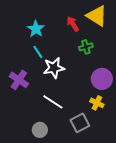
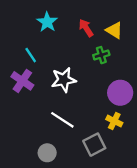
yellow triangle: (97, 16) -> (114, 30), moved, size x0.7
cyan star: (36, 29) -> (47, 22), moved
cyan line: (38, 52) -> (31, 55), moved
purple cross: (19, 80) -> (22, 81), moved

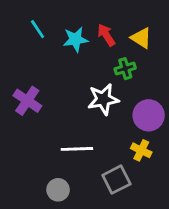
cyan star: (47, 22) -> (76, 39), moved, turned 30
cyan line: (31, 55) -> (38, 29), moved
white star: (64, 80) -> (103, 99), moved
white line: (62, 120) -> (77, 149), turned -35

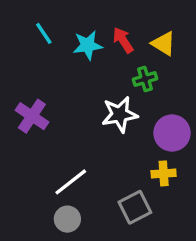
white line: (77, 149) -> (71, 182), moved, turned -36
yellow cross: (141, 150) -> (164, 173), turned -30

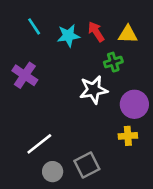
yellow triangle: (164, 44) -> (128, 34), turned -30
purple cross: (32, 116) -> (25, 75), moved
white line: (71, 182) -> (39, 144), moved
gray square: (135, 207) -> (87, 165), moved

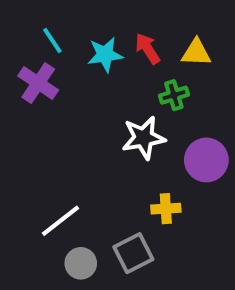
purple cross: (25, 75) -> (38, 83), moved
yellow cross: (128, 136) -> (166, 209), moved

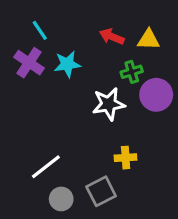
red arrow: (148, 49) -> (112, 37), turned -35
cyan star: (105, 55) -> (67, 64), moved
purple circle: (206, 160) -> (156, 95), moved

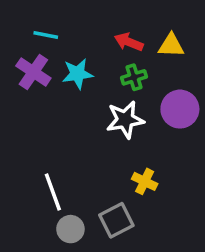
cyan line: (40, 30) -> (46, 35), turned -45
green cross: (132, 72) -> (134, 77), moved
yellow cross: (126, 158) -> (145, 181), turned 30
white line: (46, 167) -> (53, 192), turned -72

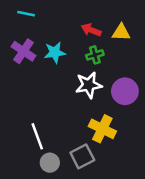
cyan line: (46, 35) -> (26, 14), moved
purple circle: (180, 109) -> (125, 91), moved
yellow cross: (145, 181) -> (102, 129), size x1.5

